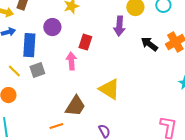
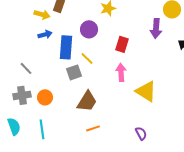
pink arrow: (71, 61) -> (121, 72), moved
yellow line: (14, 71) -> (87, 58), moved
brown trapezoid: (75, 106) -> (87, 101), moved

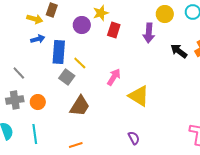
purple circle: (89, 29) -> (82, 25), moved
red rectangle: (122, 44) -> (114, 30), moved
gray square: (74, 72) -> (67, 77), turned -35
pink arrow: (121, 72) -> (114, 77), turned 36
orange line: (93, 128) -> (76, 145), moved

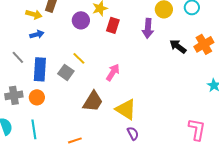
blue rectangle: (59, 52) -> (40, 69), moved
gray line: (19, 73) -> (18, 57), moved
yellow triangle: (139, 96) -> (126, 109), moved
brown trapezoid: (80, 106) -> (93, 101), moved

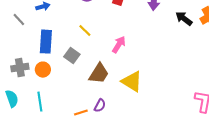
gray line: (18, 57) -> (19, 20), moved
gray square: (66, 72) -> (72, 56), moved
purple semicircle: (133, 133) -> (100, 106), moved, turned 56

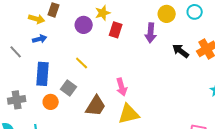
pink arrow: (119, 45) -> (122, 87), moved, turned 132
orange circle: (43, 70) -> (51, 102), moved
yellow triangle: (132, 82) -> (129, 114), turned -45

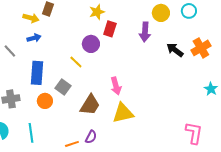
purple circle: (84, 25) -> (91, 44), moved

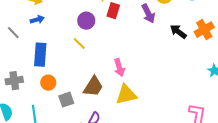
purple arrow: (145, 32) -> (148, 14), turned -30
purple circle: (91, 44) -> (86, 21), moved
gray square: (63, 87) -> (66, 100), moved, turned 35

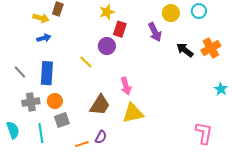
purple circle: (86, 21) -> (107, 46), moved
gray line: (13, 33) -> (20, 72), moved
gray cross: (14, 81) -> (31, 102), moved
gray square: (66, 100) -> (62, 120), moved

